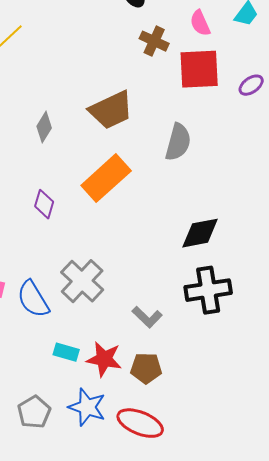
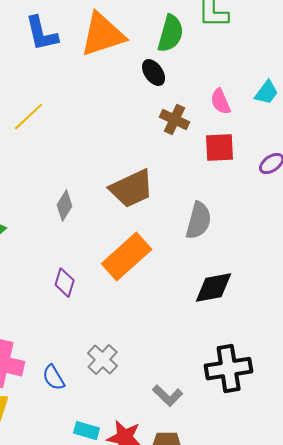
red square: (199, 69) -> (220, 148), size x0.7
black diamond: (200, 233) -> (214, 288), moved
gray cross: (82, 281) -> (103, 360), size x0.7
blue semicircle: (33, 299) -> (54, 378), size x0.7

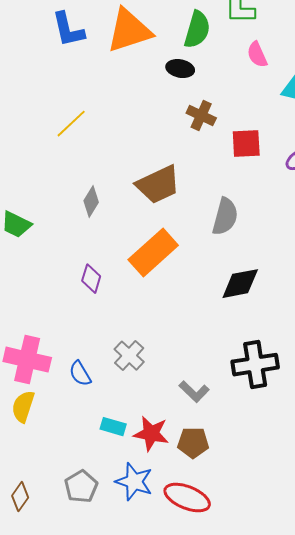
black ellipse: (154, 73) -> (180, 69), turned -44
pink semicircle: (221, 102) -> (257, 55), moved
yellow line: (29, 117) -> (71, 124), moved

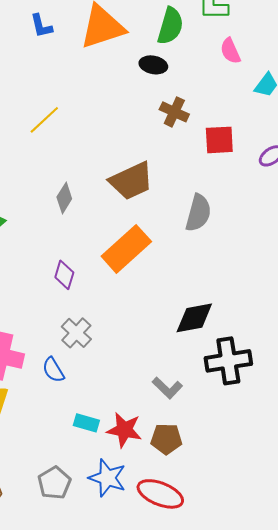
blue L-shape: (68, 30) -> (41, 26), size x0.7
black diamond: (240, 284) -> (194, 318), moved
gray cross: (129, 356) -> (76, 333), moved

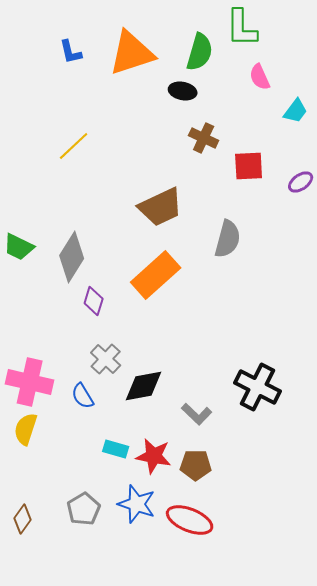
gray diamond: (64, 198) -> (72, 257), moved, size x1.6
black diamond: (194, 318) -> (144, 386), moved
black cross: (228, 361) -> (258, 387), turned 36

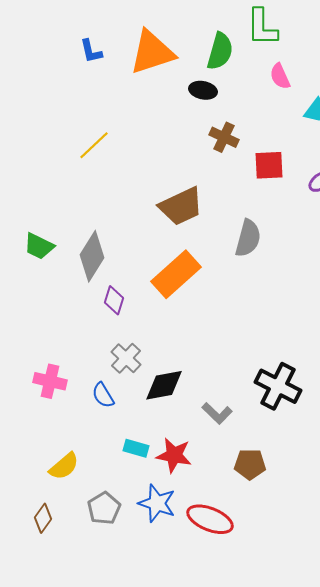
pink cross: (30, 382) -> (50, 381), size x0.7
yellow semicircle: (26, 429) -> (64, 466), moved, turned -148
brown pentagon: (196, 465) -> (250, 464), moved

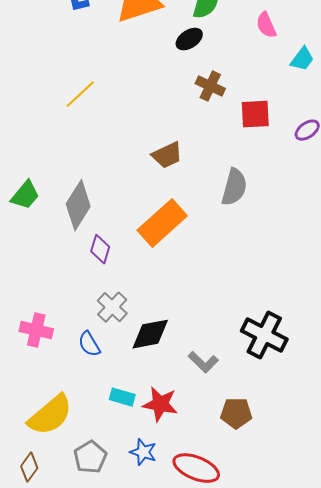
black ellipse: (203, 90) -> (189, 39), turned -44
brown trapezoid: (181, 206) -> (167, 155), size x0.7
green trapezoid: (39, 246) -> (25, 195), turned -76
yellow semicircle: (64, 466) -> (50, 415), size x1.5
blue star: (157, 503) -> (143, 452), size x0.7

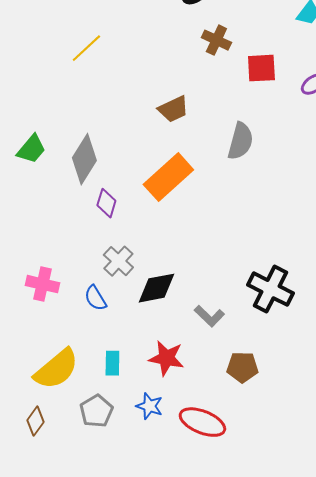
cyan rectangle: (122, 397) -> (112, 363), moved, turned 75

